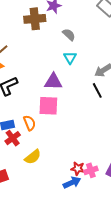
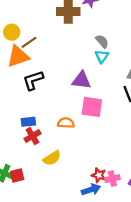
gray semicircle: (69, 35) -> (102, 41), moved
pink square: (48, 106) -> (92, 107), moved
orange semicircle: (29, 123) -> (66, 123), moved, turned -70

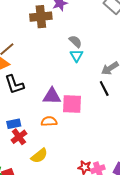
black L-shape: (33, 80) -> (14, 84), turned -85
purple triangle: (81, 80) -> (52, 96), moved

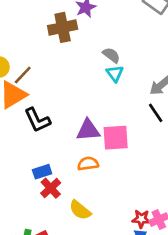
yellow semicircle: (39, 156) -> (80, 210), turned 84

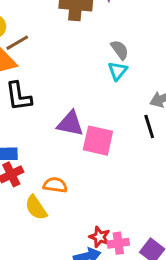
orange semicircle: (88, 164) -> (55, 185), moved

